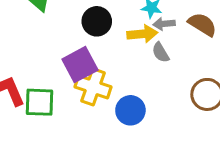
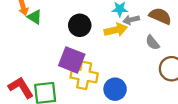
gray semicircle: (161, 52) -> (153, 43), moved
purple square: (80, 65) -> (72, 60), turned -32

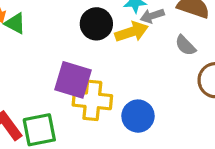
black circle: (80, 25) -> (96, 24), moved

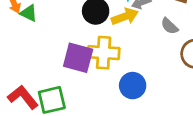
yellow cross: (92, 100) -> (104, 53), moved

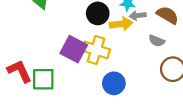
gray semicircle: (169, 26) -> (157, 41), turned -35

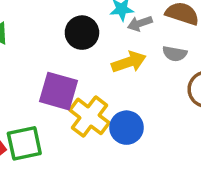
yellow arrow: (121, 24) -> (129, 62), moved
yellow cross: (96, 50) -> (90, 116), moved, turned 32

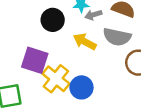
gray semicircle: (175, 54) -> (117, 37), size x1.6
yellow arrow: (129, 62) -> (85, 42), turned -135

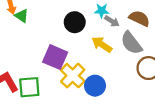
gray arrow: (93, 15) -> (112, 21), turned -136
gray semicircle: (117, 37) -> (131, 43), turned 35

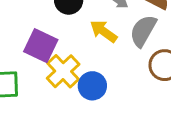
gray semicircle: (131, 43) -> (143, 31), turned 65

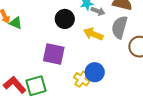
yellow cross: (63, 71) -> (82, 79), moved, size x0.7

